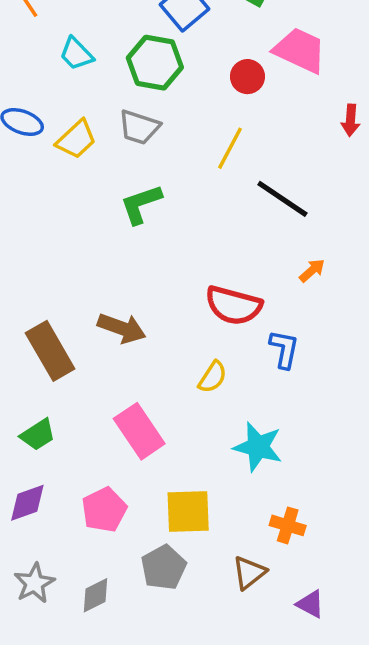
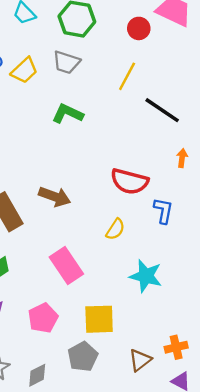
green L-shape: (141, 204) -> (68, 114), turned 44
orange arrow: (312, 270) -> (182, 158), turned -42
orange cross: (288, 525) -> (176, 347), moved, turned -30

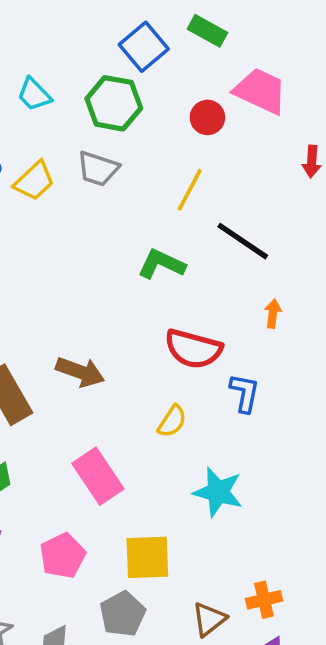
green L-shape: (68, 114) -> (161, 264), moved

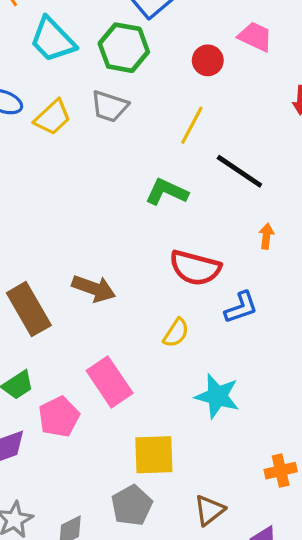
pink trapezoid: (260, 91) -> (255, 37), size x0.7
cyan trapezoid: (34, 94) -> (53, 40), size x1.5
blue L-shape: (245, 393) -> (241, 307), turned 60
pink pentagon: (63, 556) -> (59, 417), moved
orange cross: (264, 600) -> (281, 471), moved

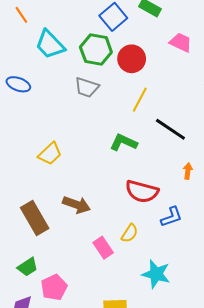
red circle: (208, 60) -> (132, 59), moved, size x1.4
yellow trapezoid: (53, 117) -> (50, 154), moved
pink rectangle: (110, 382) -> (103, 248), moved, size x0.7

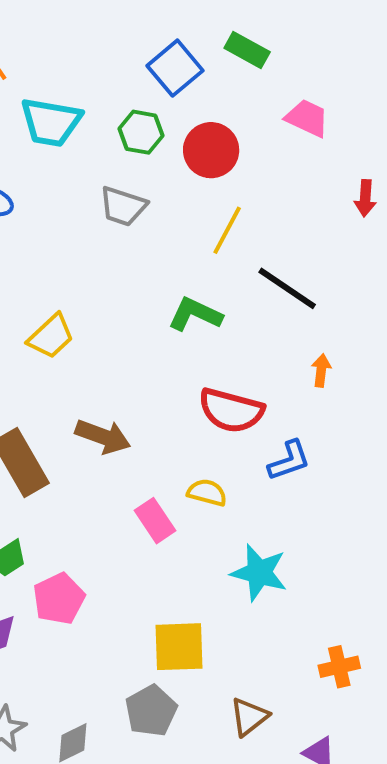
cyan trapezoid: (50, 45) -> (51, 122), turned -36
green hexagon: (96, 50) -> (141, 132), size x0.7
yellow semicircle: (130, 233) -> (207, 493), turned -108

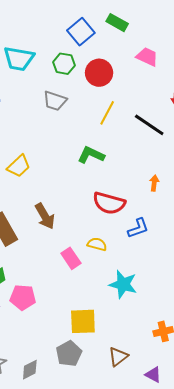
black line: (287, 288) -> (149, 125), moved
brown arrow: (103, 436) -> (45, 216), turned 40
pink pentagon: (59, 599) -> (23, 297), turned 30

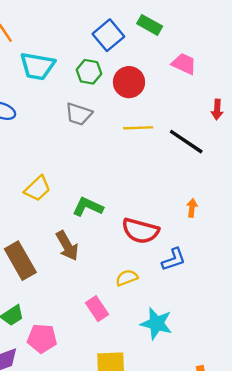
yellow line: (107, 113) -> (138, 128), turned 60
green L-shape: (91, 155) -> (88, 207), moved
yellow semicircle: (97, 244) -> (127, 278), turned -36
pink rectangle: (71, 258) -> (97, 309), moved

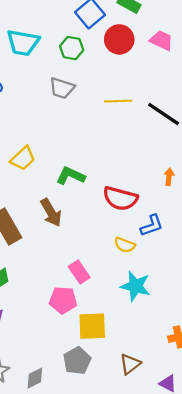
red circle: (129, 82) -> (119, 39), moved
yellow semicircle: (127, 278) -> (125, 245), moved, turned -138
pink pentagon: (42, 338) -> (63, 300), moved

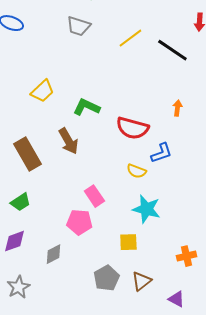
yellow line: (118, 101) -> (130, 38), turned -35
yellow square: (92, 326) -> (128, 242), moved, size x0.7
gray pentagon: (77, 361) -> (106, 278), moved
gray diamond: (35, 378) -> (53, 254), moved

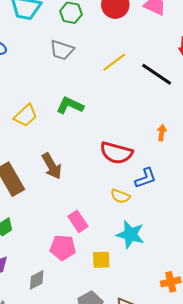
green L-shape: (86, 107) -> (70, 105), moved
yellow square: (128, 242) -> (101, 260), moved

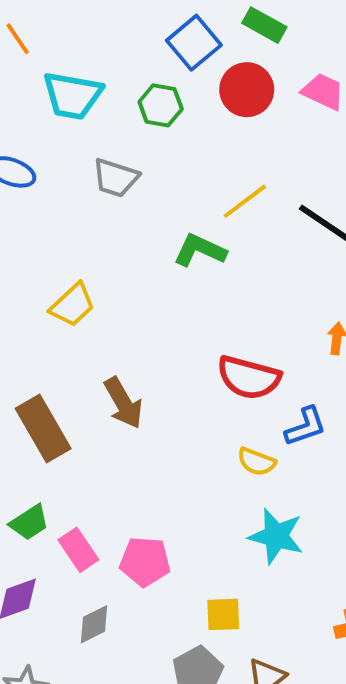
gray trapezoid: (62, 50) -> (116, 178), moved
green L-shape: (70, 105) -> (200, 250), moved
pink rectangle: (78, 221) -> (78, 550), moved
yellow square: (101, 260) -> (223, 614), moved

